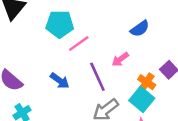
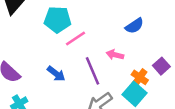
pink arrow: (120, 59) -> (115, 55), turned 49

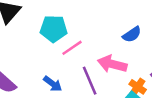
pink arrow: (115, 55) -> (112, 64), size x1.6

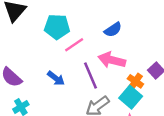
blue semicircle: (132, 34) -> (113, 30), moved

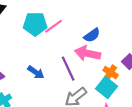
blue semicircle: (113, 30) -> (92, 35), moved
pink line: (74, 45) -> (54, 26), moved

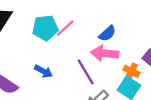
blue arrow: (36, 72) -> (43, 71), moved

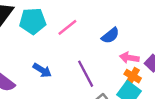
cyan pentagon: (45, 28) -> (33, 21), moved
pink arrow: (105, 53) -> (129, 58), moved, size x0.7

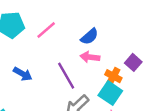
pink arrow: (129, 58) -> (90, 57), moved

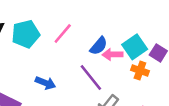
blue semicircle: (89, 36) -> (99, 46), moved
cyan square: (110, 93) -> (135, 47), moved, turned 30

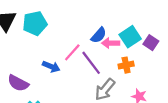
pink line: (63, 34) -> (72, 52), moved
orange cross: (140, 70) -> (126, 65), moved, turned -32

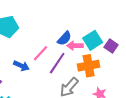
purple line: (91, 63) -> (57, 63), turned 70
orange cross: (126, 65) -> (89, 66), size x1.5

